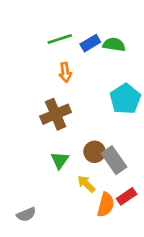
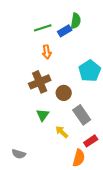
green semicircle: (114, 45) -> (76, 21), moved, turned 91
brown circle: (95, 152) -> (64, 93), moved
orange semicircle: (106, 205) -> (79, 158), moved
gray semicircle: (26, 214) -> (19, 154), turned 40

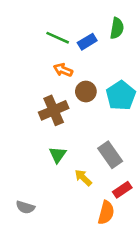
green semicircle: (76, 21) -> (117, 28), moved
green line: (43, 28) -> (58, 38), turned 42
orange arrow: (47, 52) -> (63, 70), turned 120
brown circle: (64, 93) -> (86, 91), moved

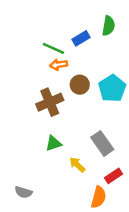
green line: (58, 38) -> (53, 48), moved
orange arrow: (63, 70) -> (58, 65), turned -30
green triangle: (58, 155) -> (53, 143), turned 36

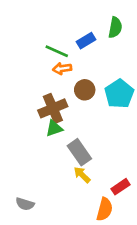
green triangle: (53, 143) -> (54, 128), moved
gray rectangle: (102, 143) -> (79, 152), moved

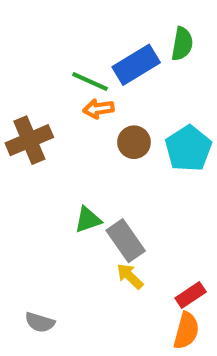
blue rectangle: (86, 41) -> (136, 65), size x1.5
brown cross: (53, 108) -> (29, 140), moved
green triangle: (54, 128) -> (88, 220), moved
orange semicircle: (105, 209) -> (186, 331), moved

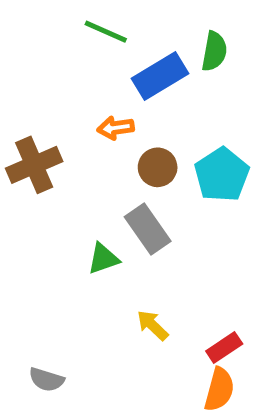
green line: (90, 82) -> (106, 32), moved
gray rectangle: (126, 241) -> (148, 229), moved

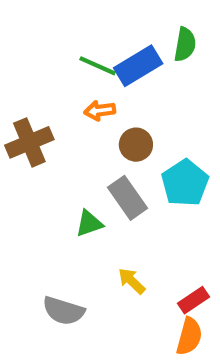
green line: (106, 32) -> (98, 66), moved
cyan pentagon: (222, 175) -> (185, 183), moved
gray semicircle: (46, 380) -> (64, 311), moved, size x1.4

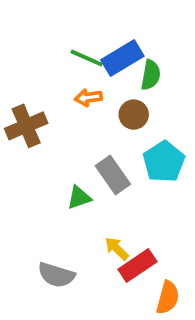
green semicircle: (185, 44) -> (151, 75), moved
brown circle: (136, 145) -> (134, 115), moved
red rectangle: (193, 300) -> (137, 265), moved, size x1.4

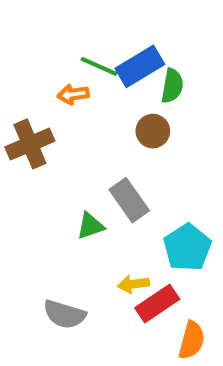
orange arrow: (88, 98) -> (73, 94), moved
cyan pentagon: (164, 162) -> (187, 247), moved
yellow arrow: (117, 249) -> (133, 284), turned -52

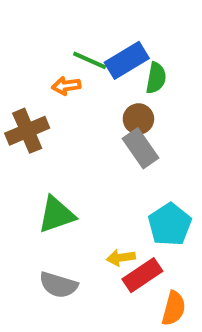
gray rectangle: (129, 200) -> (140, 148), moved
green triangle: (90, 226) -> (56, 215), moved, size x1.5

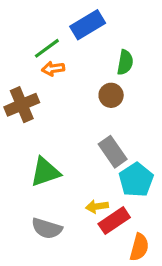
green line: (90, 60) -> (47, 48), moved, turned -60
blue rectangle: (127, 60) -> (88, 25), moved
gray rectangle: (140, 148) -> (113, 152), moved

